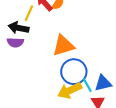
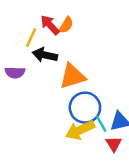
black arrow: (18, 28) -> (45, 55), moved

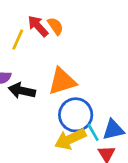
orange semicircle: (66, 25) -> (55, 26), turned -66
black arrow: (45, 55) -> (22, 91), moved

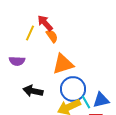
orange semicircle: (55, 26) -> (52, 36), moved
black arrow: (22, 91) -> (33, 91), moved

